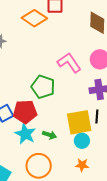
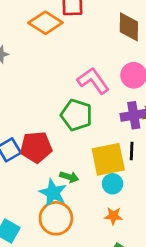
green pentagon: (43, 87) -> (77, 115), moved
cyan star: (25, 134) -> (53, 193), moved

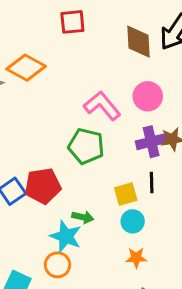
orange diamond: (45, 23) -> (26, 68), moved
yellow square: (108, 159) -> (126, 194), size x0.6
orange circle: (56, 218) -> (57, 265), moved, size x0.7

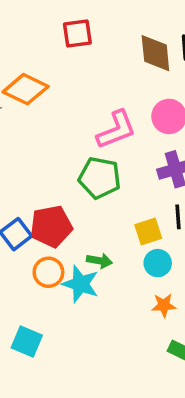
pink L-shape: (102, 106) -> (116, 130), turned 111
orange circle: (57, 265) -> (48, 272), moved

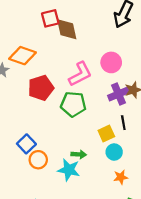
brown diamond: (155, 53) -> (67, 29), moved
red pentagon: (51, 226) -> (41, 88), moved
orange circle: (48, 272) -> (38, 160), moved

